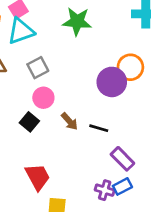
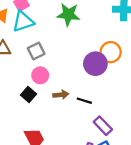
brown arrow: (69, 121) -> (61, 95), turned -56

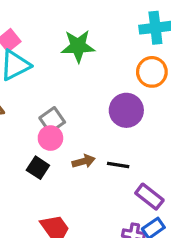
gray square: (36, 51) -> (52, 120), moved
orange circle: (111, 52) -> (152, 72), moved

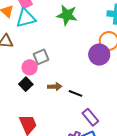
purple circle: (126, 110) -> (99, 55), moved
pink circle: (50, 138) -> (30, 67), moved

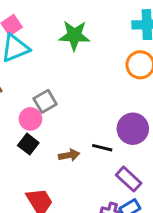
purple circle: (99, 55) -> (133, 129), moved
brown arrow: (55, 87) -> (69, 155), moved

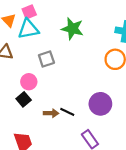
gray square: (45, 101) -> (46, 59), moved
black line: (102, 148) -> (67, 112), moved

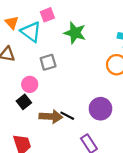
pink square: (29, 12) -> (47, 15), moved
cyan triangle: (28, 29) -> (31, 32), turned 45
brown arrow: (51, 113) -> (51, 117), size x1.5

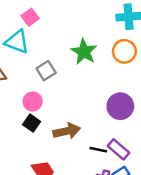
green star: (75, 33) -> (84, 52), moved, turned 30
black line: (67, 116) -> (98, 150), moved

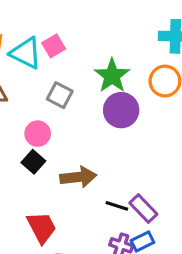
pink square: (30, 17) -> (54, 46), moved
gray square: (46, 71) -> (60, 95), turned -36
purple circle: (120, 106) -> (121, 110), moved

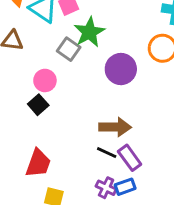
green star: (112, 76) -> (89, 32), moved
brown arrow: (78, 177) -> (115, 127), moved
red trapezoid: (42, 227) -> (38, 163), turned 40

